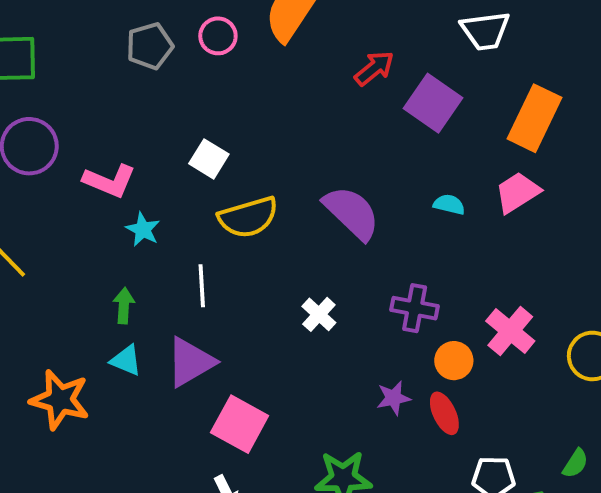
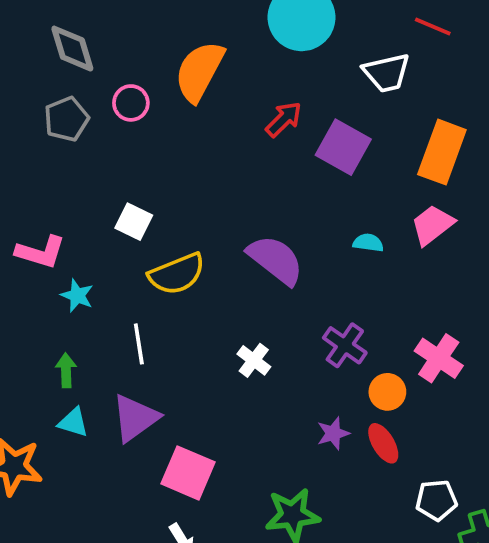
purple cross: (415, 308) -> (345, 345), turned 30

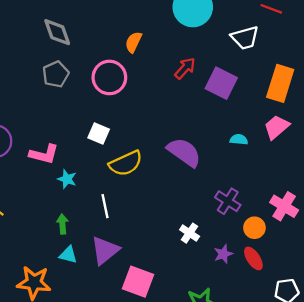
orange semicircle: (199, 71) -> (133, 42), size x0.6
pink circle: (131, 103) -> (109, 77), moved, size x1.6
white cross: (254, 360) -> (190, 233), moved

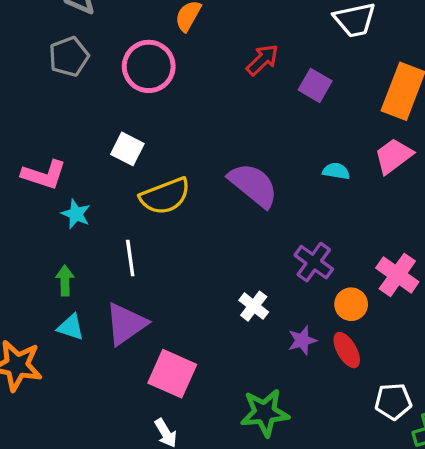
purple square: (221, 83) -> (315, 85), size x0.7

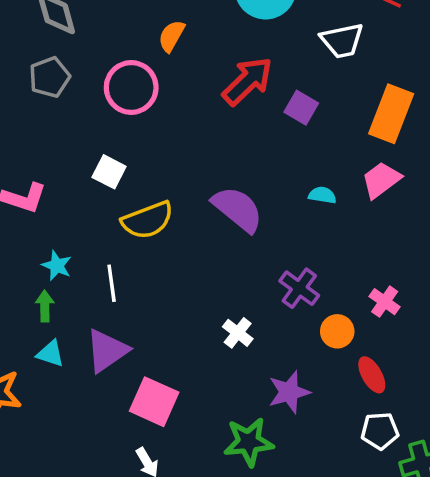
red arrow: (262, 60) -> (247, 81), size x1.5
cyan star: (76, 214) -> (57, 266), moved
pink cross: (397, 275) -> (385, 302), size x0.7
purple star: (302, 340) -> (289, 392), moved, size x1.4
red ellipse: (347, 350) -> (372, 375), moved

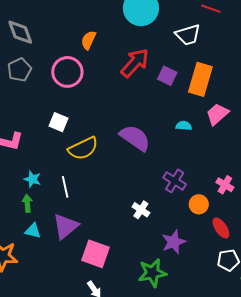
orange rectangle: (391, 114) -> (200, 79), moved

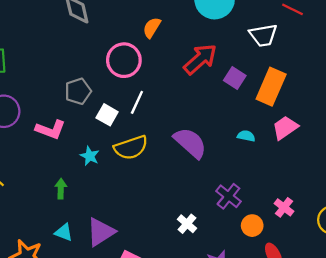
gray pentagon: (19, 70) -> (78, 91), moved
cyan star: (32, 179) -> (90, 156), moved
white line: (65, 187) -> (137, 102), moved, turned 30
green arrow: (27, 203) -> (61, 189), moved

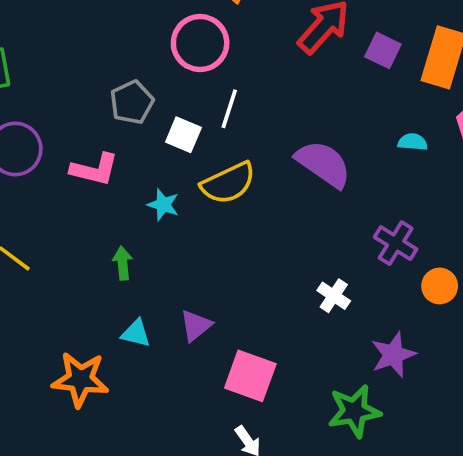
purple triangle: (101, 232) -> (196, 325), size x0.7

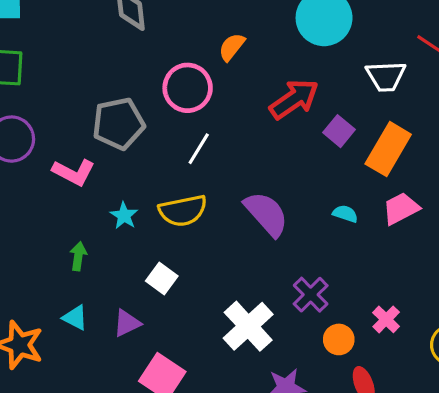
gray pentagon: (132, 102) -> (118, 124), size x1.4
white square: (183, 135) -> (162, 278), moved
white cross: (334, 296) -> (248, 326), size x1.8

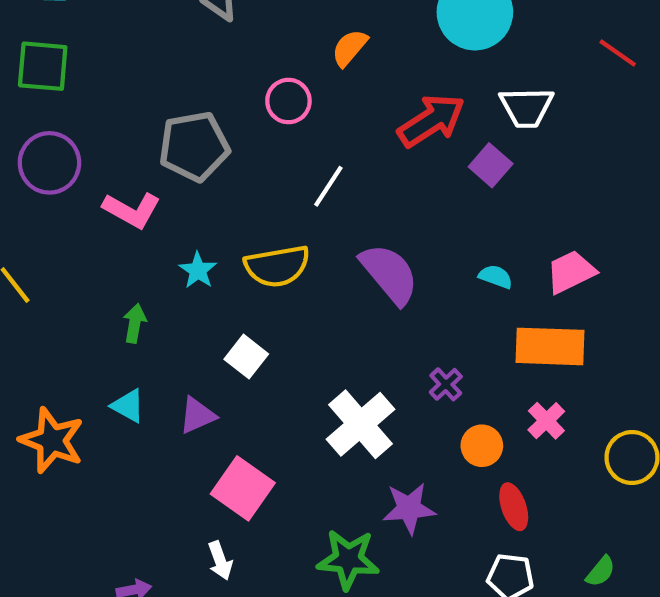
white trapezoid: (386, 76) -> (527, 107), moved
pink circle: (188, 88) -> (288, 101), size x0.7
white line: (199, 149) -> (328, 186), moved
orange rectangle: (388, 149) -> (550, 346), moved, turned 60
purple cross: (311, 295) -> (446, 384), size x0.7

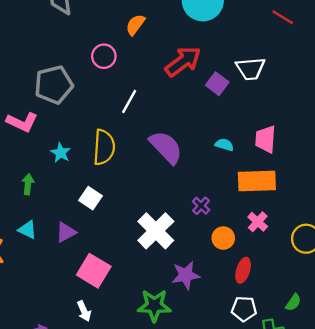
white trapezoid: (527, 107) -> (250, 69), moved
yellow semicircle: (277, 266) -> (104, 147), turned -72
pink trapezoid: (571, 272) -> (265, 139), turned -56
red ellipse: (514, 507) -> (243, 270), turned 40

